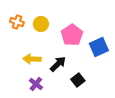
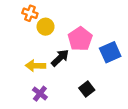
orange cross: (17, 22) -> (30, 13), moved
black arrow: (58, 64) -> (60, 58), moved

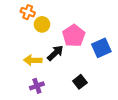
purple cross: (40, 94) -> (37, 86), turned 32

